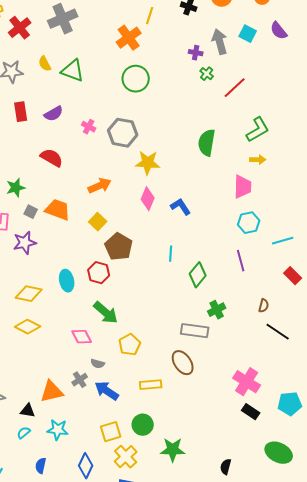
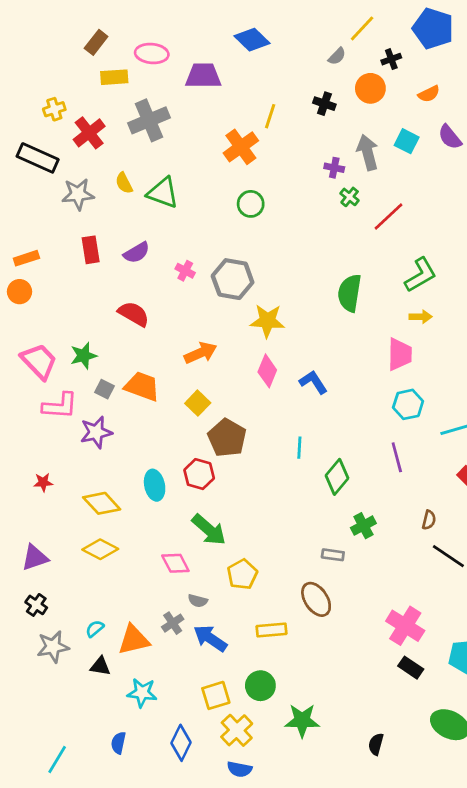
green circle: (136, 79) -> (251, 204), size x0.7
yellow diamond: (29, 294) -> (102, 503), turned 36
gray rectangle: (195, 331) -> (333, 555), size x0.6
cyan semicircle: (24, 433) -> (95, 629), moved

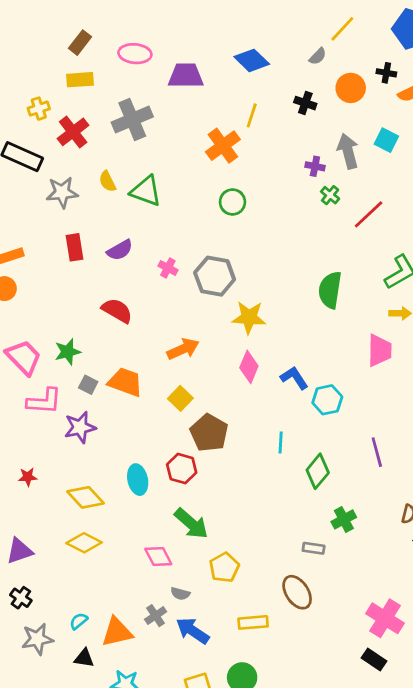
blue diamond: (252, 40) -> (252, 60), moved
black cross: (391, 59) -> (386, 73), moved, turned 30
yellow rectangle: (114, 77) -> (80, 80), moved
cyan hexagon: (408, 404) -> (327, 400), moved
black rectangle: (411, 668) -> (374, 660), moved

